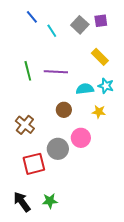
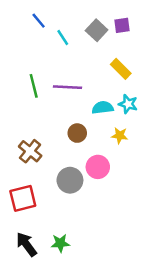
red square: (34, 164) -> (23, 198), moved

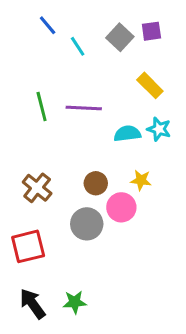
brown circle: (77, 133) -> (96, 183), moved
yellow star: (120, 135) -> (141, 180), moved

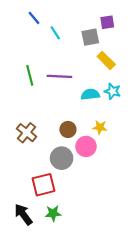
gray square: (120, 37) -> (90, 37), moved, turned 36
red square: (28, 246) -> (44, 185), moved

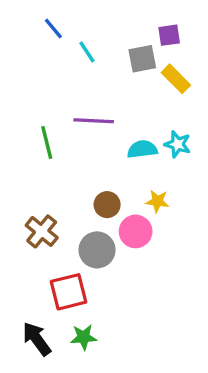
yellow rectangle: (106, 60) -> (176, 79), moved
green line: (30, 75) -> (47, 143), moved
brown cross: (27, 133) -> (42, 231), moved

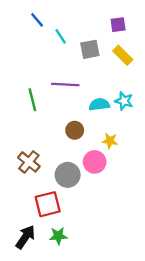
gray square: (142, 59) -> (90, 49), moved
brown circle: (107, 205) -> (75, 130), moved
black arrow: (37, 339) -> (25, 237), turned 70

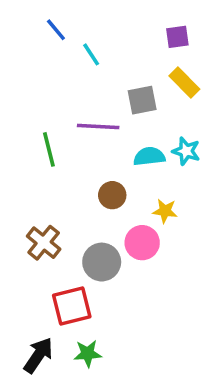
gray square: (90, 49) -> (142, 100), moved

